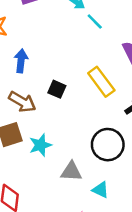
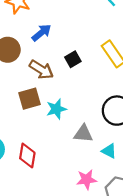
blue arrow: (21, 61) -> (41, 33), turned 42
black square: (57, 89) -> (73, 59), turned 35

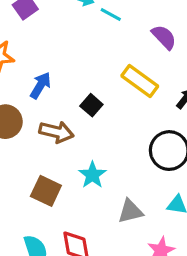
brown square: (29, 99) -> (46, 191), moved, turned -30
gray triangle: (83, 134) -> (130, 211), moved

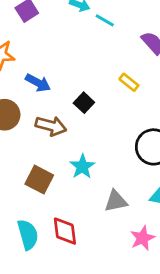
yellow rectangle: (140, 81) -> (129, 82), size x0.6
blue arrow: (40, 85) -> (38, 83), turned 85

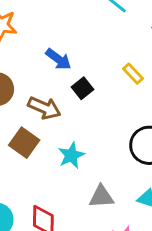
blue arrow: (38, 83) -> (58, 59), moved
brown square: (39, 180) -> (24, 143), moved

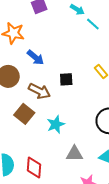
blue arrow: (58, 59) -> (35, 58), moved
black square: (83, 88) -> (66, 79), turned 32

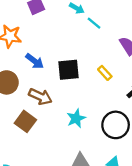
black square: (66, 79) -> (69, 70), moved, size x1.5
cyan star: (56, 124) -> (76, 118), moved

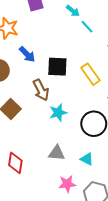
yellow rectangle: (105, 73) -> (90, 74), size x1.5
brown arrow: (40, 97) -> (41, 90), moved, turned 30

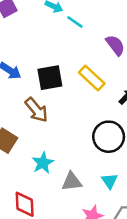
cyan star: (58, 113) -> (43, 163), moved
cyan triangle: (87, 159) -> (110, 181), turned 40

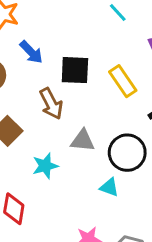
cyan triangle: (110, 181) -> (109, 187), moved, turned -48
gray triangle: (72, 182) -> (83, 141), moved

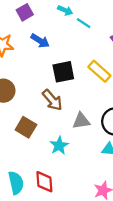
blue arrow: (31, 52) -> (40, 41), moved

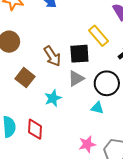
black square: (63, 72) -> (79, 54), moved
gray triangle: (81, 121) -> (76, 79), turned -30

